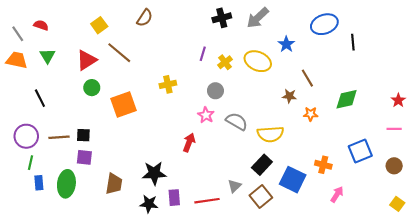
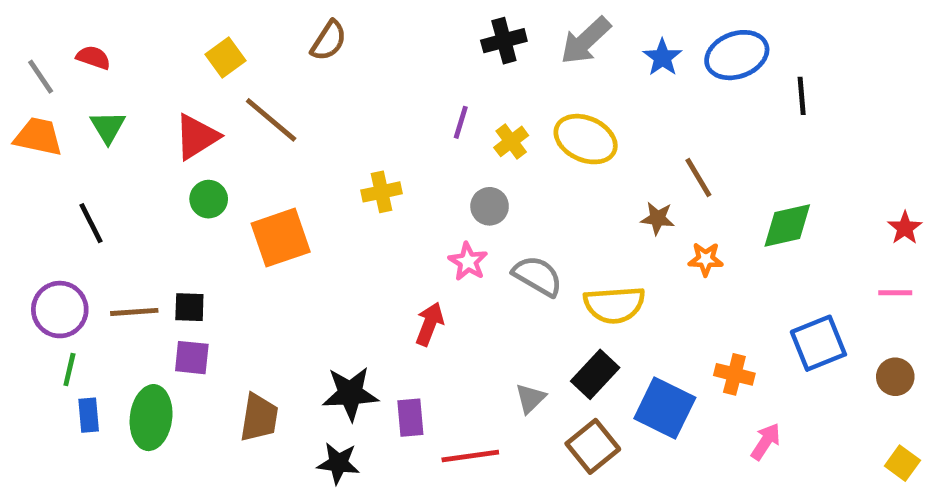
blue star: (286, 44) -> (662, 57), moved
gray triangle: (234, 186) -> (530, 398), moved
purple rectangle: (174, 198) -> (410, 418), moved

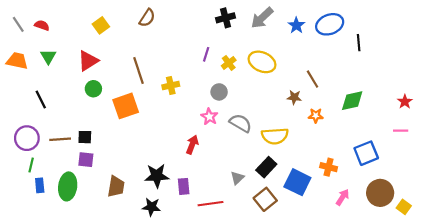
gray line: (41, 77) -> (18, 24), moved
brown line: (271, 120) -> (139, 70), moved, turned 32
brown circle: (895, 377) -> (380, 193), moved, size x1.6

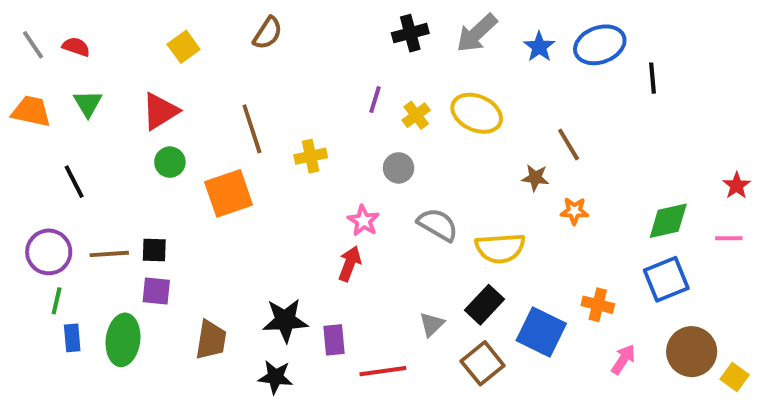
green diamond: (352, 101) -> (668, 221), moved
pink star: (209, 117) -> (363, 221), moved

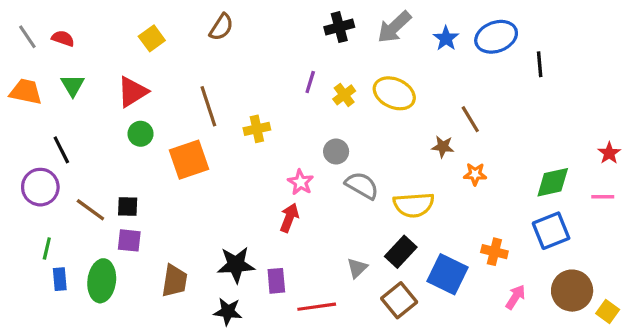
gray circle: (399, 168) -> (336, 152), moved
purple circle: (49, 252) -> (40, 187), moved
brown line: (109, 254) -> (90, 210), turned 40

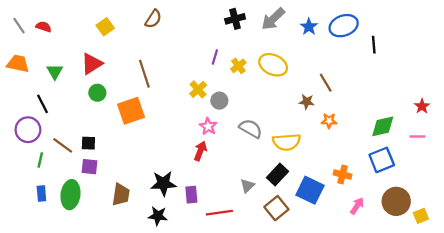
green triangle: (73, 85) -> (55, 72), moved
yellow cross: (257, 129) -> (198, 89), moved, turned -30
gray circle: (336, 152) -> (219, 101), moved
green line: (47, 248) -> (40, 160), moved
yellow square: (608, 312) -> (421, 216), turned 32

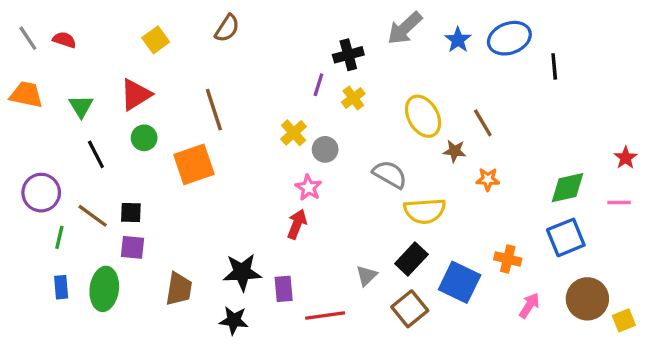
black cross: (235, 19) -> (348, 55), moved
yellow ellipse: (273, 65) -> (423, 116), moved, turned 36
black line: (43, 104) -> (96, 154), moved
gray semicircle: (251, 129) -> (390, 174), moved

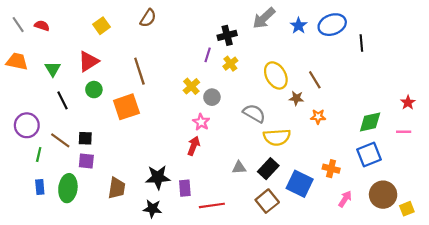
gray triangle: (367, 276) -> (239, 168), moved, turned 40

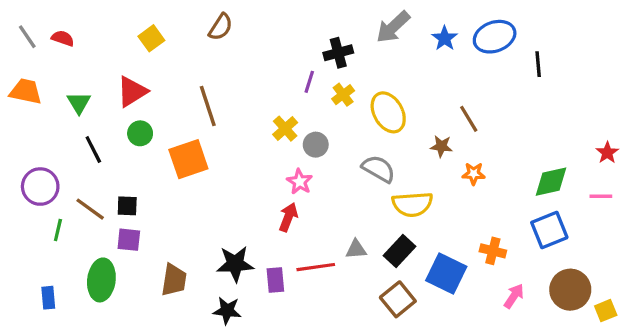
yellow ellipse: (276, 75) -> (388, 112), moved
blue rectangle: (40, 187) -> (48, 298), moved
red line: (212, 205) -> (316, 267), moved

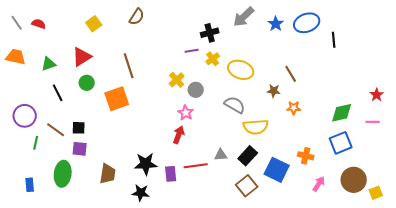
purple line: (309, 82) -> (192, 51), turned 64
green triangle: (79, 103) -> (49, 64), turned 42
yellow ellipse: (388, 112) -> (241, 70), turned -40

